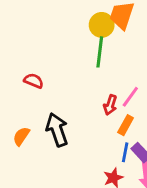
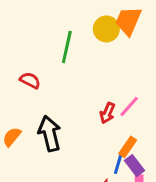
green line: (100, 52) -> (67, 47), moved
orange rectangle: (126, 125) -> (128, 147), moved

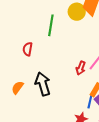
red semicircle: (30, 80) -> (28, 49), turned -104

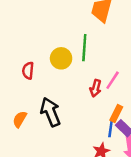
yellow circle: (77, 12) -> (61, 58), moved
green line: (51, 25) -> (84, 48), moved

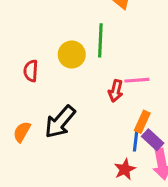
pink line: (113, 80) -> (137, 80), turned 54
black arrow: (50, 112) -> (60, 122), turned -116

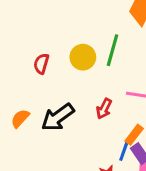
red arrow: (116, 91) -> (104, 109), moved

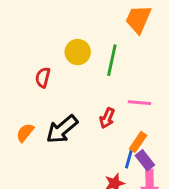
yellow circle: (83, 57) -> (78, 52), moved

